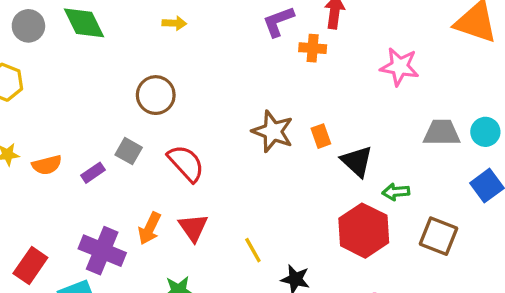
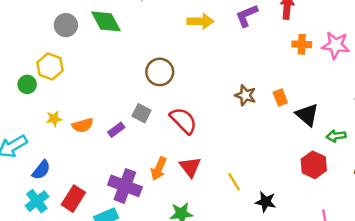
yellow arrow: (174, 23) -> (200, 21), moved, size x1.5
orange cross: (313, 48) -> (302, 44), moved
brown star: (273, 131) -> (245, 95), size x0.7
red hexagon: (364, 231) -> (314, 165), size x0.7

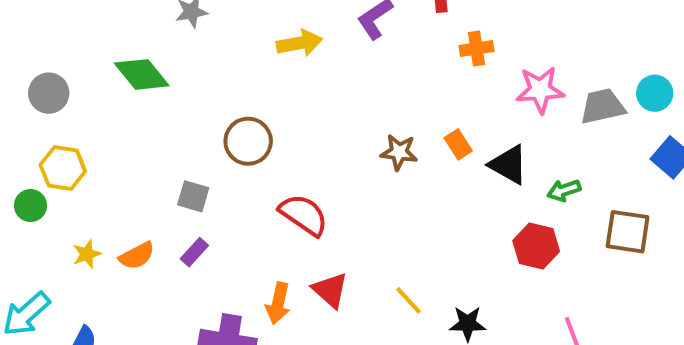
gray circle: (66, 25) -> (49, 93), moved
pink star: (336, 45) -> (540, 90), moved
gray square: (141, 113) -> (193, 196), moved

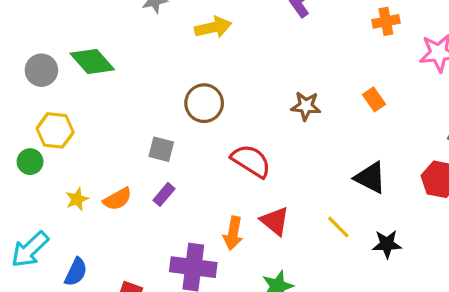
yellow arrow: (299, 43) -> (213, 27), moved
green diamond: (142, 74) -> (92, 61), moved
brown star: (399, 152) -> (306, 106), moved
black triangle: (509, 165) -> (370, 178), moved

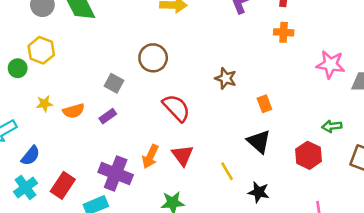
orange cross: (386, 21) -> (284, 32), moved
orange rectangle: (374, 99) -> (264, 104), moved

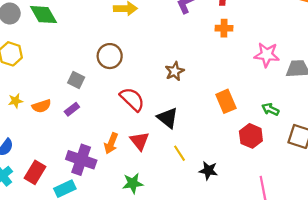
brown star: (226, 78) -> (175, 71), turned 30
orange rectangle: (264, 104) -> (226, 101), moved, size x1.5
green arrow: (332, 126) -> (270, 109), turned 35
black triangle: (259, 142) -> (168, 118), moved

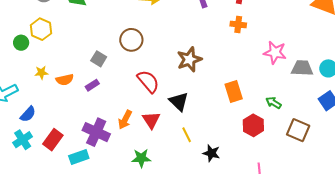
brown star: (175, 71) -> (189, 59), size x1.4

